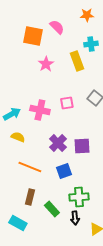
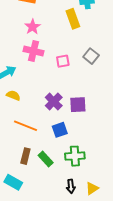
pink star: (46, 64) -> (33, 27), moved
pink cross: (40, 110) -> (34, 51), moved
green rectangle: (52, 209) -> (46, 159), moved
black arrow: (75, 218) -> (71, 186), moved

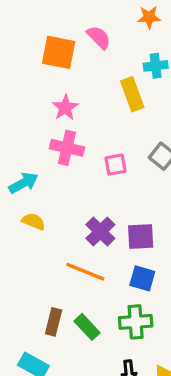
orange line: (25, 126) -> (85, 272), moved
blue square: (60, 130) -> (142, 278), moved, turned 35

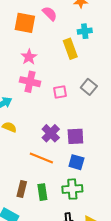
green rectangle: (87, 327) -> (42, 192), turned 35

